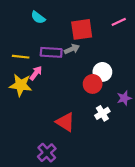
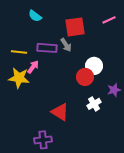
gray arrow: (72, 49) -> (66, 45), turned 80
purple cross: (47, 153) -> (43, 140), turned 36

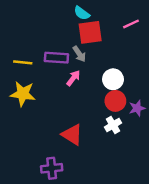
cyan semicircle: (35, 16) -> (82, 13), moved
pink arrow: (33, 67) -> (73, 78), moved
red circle: (85, 77) -> (115, 101), moved

